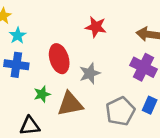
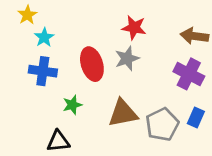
gray star: (90, 73) -> (127, 58), moved
brown triangle: (70, 104) -> (123, 113), moved

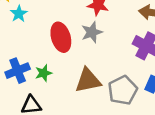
blue cross: (43, 71) -> (18, 71), moved, turned -30

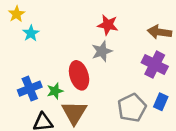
red ellipse: (61, 37) -> (79, 75), moved
brown triangle: (88, 80) -> (74, 113), moved, turned -48

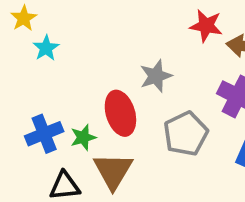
red star: (108, 25) -> (206, 26), moved
gray pentagon: (132, 108) -> (186, 134), moved

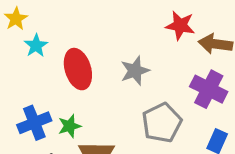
red ellipse: (120, 113) -> (78, 69), moved

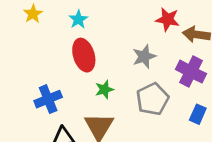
cyan star: (36, 46) -> (78, 19), moved
gray star: (135, 71) -> (144, 56), moved
green star: (70, 126) -> (104, 89), moved

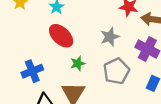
red ellipse: (84, 55) -> (61, 36), turned -30

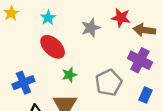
gray star: (110, 37) -> (91, 28), moved

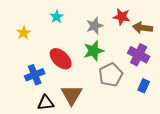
yellow star: (11, 13) -> (24, 33), moved
red ellipse: (53, 47) -> (61, 59), moved
green star: (69, 75) -> (94, 51), moved, size x1.5

